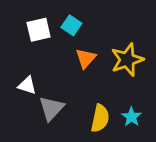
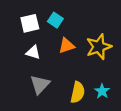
orange triangle: (86, 58) -> (67, 46), turned 30
white triangle: (27, 85) -> (33, 52), moved

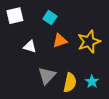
white square: (30, 23) -> (15, 16), moved
gray triangle: (40, 85) -> (47, 76), moved

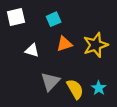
cyan square: (50, 18) -> (54, 19), turned 32
yellow semicircle: (70, 83) -> (75, 89), turned -42

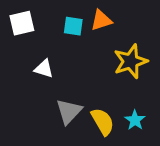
cyan square: (54, 19) -> (73, 26), turned 32
orange triangle: (64, 44) -> (101, 20), moved

